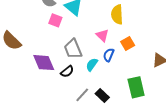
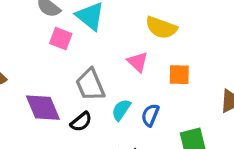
yellow semicircle: (117, 14) -> (161, 28), turned -66
orange square: (128, 43) -> (179, 75), turned 32
blue semicircle: (109, 55) -> (150, 115), moved

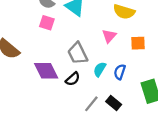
pink square: (61, 39) -> (47, 23), moved
pink triangle: (138, 62) -> (109, 36), turned 32

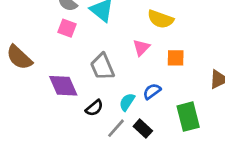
cyan semicircle: (100, 69) -> (127, 102), moved
blue semicircle: (120, 72) -> (152, 91), turned 32
black semicircle: (73, 79) -> (94, 108), moved

